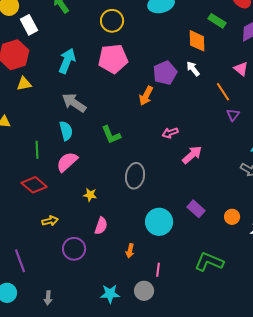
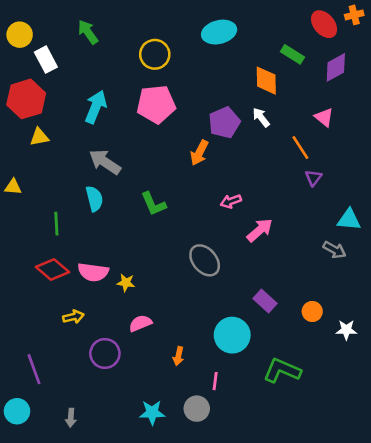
pink semicircle: (67, 162) -> (93, 272), moved, turned -130
gray ellipse: (135, 176) -> (205, 260), moved, turned -50
cyan circle: (159, 222) -> (232, 335), moved
pink semicircle: (101, 226) -> (140, 323), turned -132

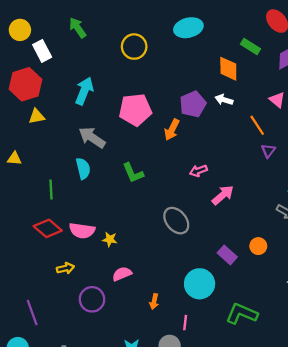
pink pentagon: (156, 104) -> (135, 110), moved
white arrow: (261, 117) -> (224, 100), turned -35
orange circle: (312, 311) -> (258, 246), moved

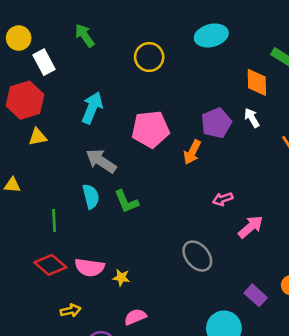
white arrow: (224, 100) -> (252, 118), turned 42
green L-shape: (133, 173) -> (126, 202), moved

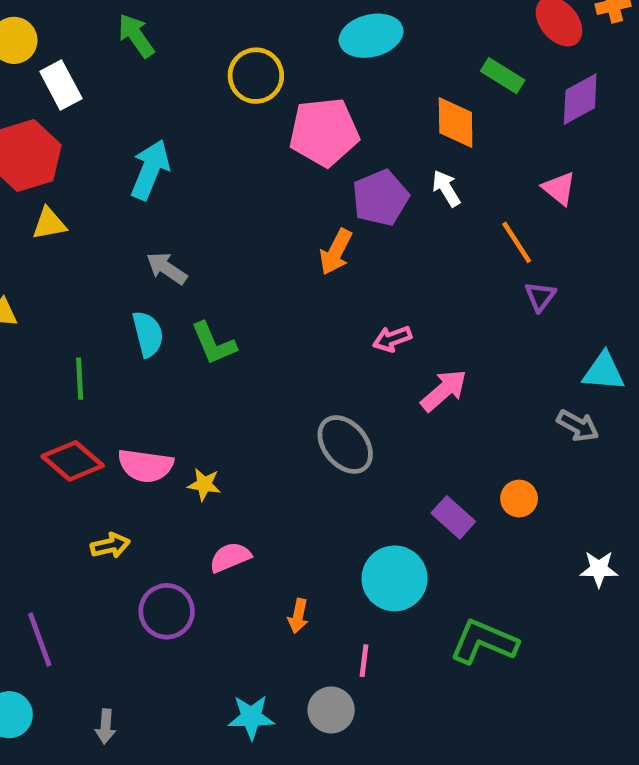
pink pentagon: (150, 129) -> (324, 132), moved
gray arrow: (101, 161) -> (167, 268), size x0.7

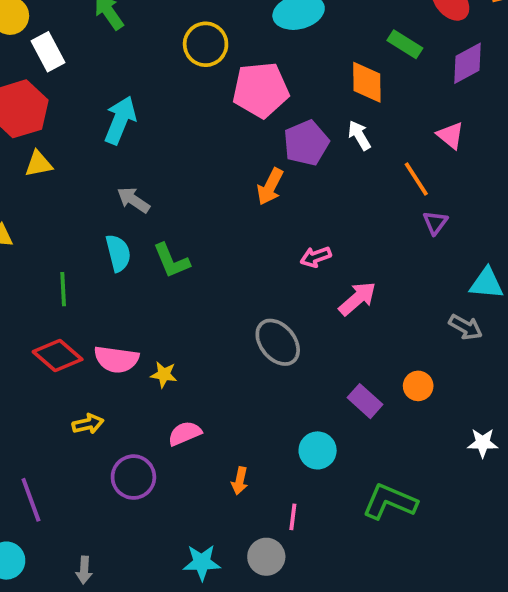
cyan circle: (395, 578) -> (318, 450), size x0.7

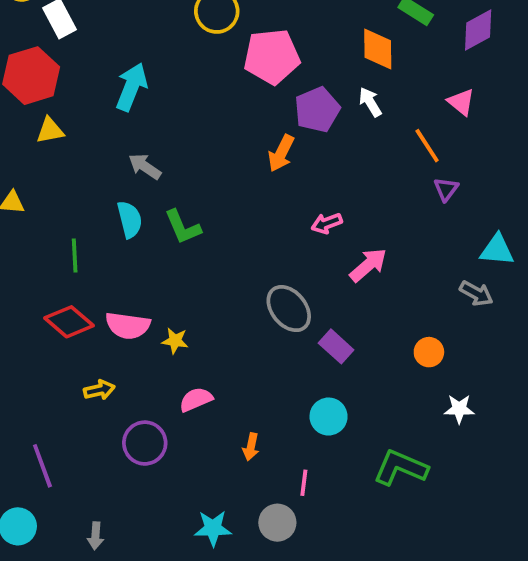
purple rectangle: (365, 401) -> (336, 346), moved
white star: (483, 443) -> (459, 409), moved

